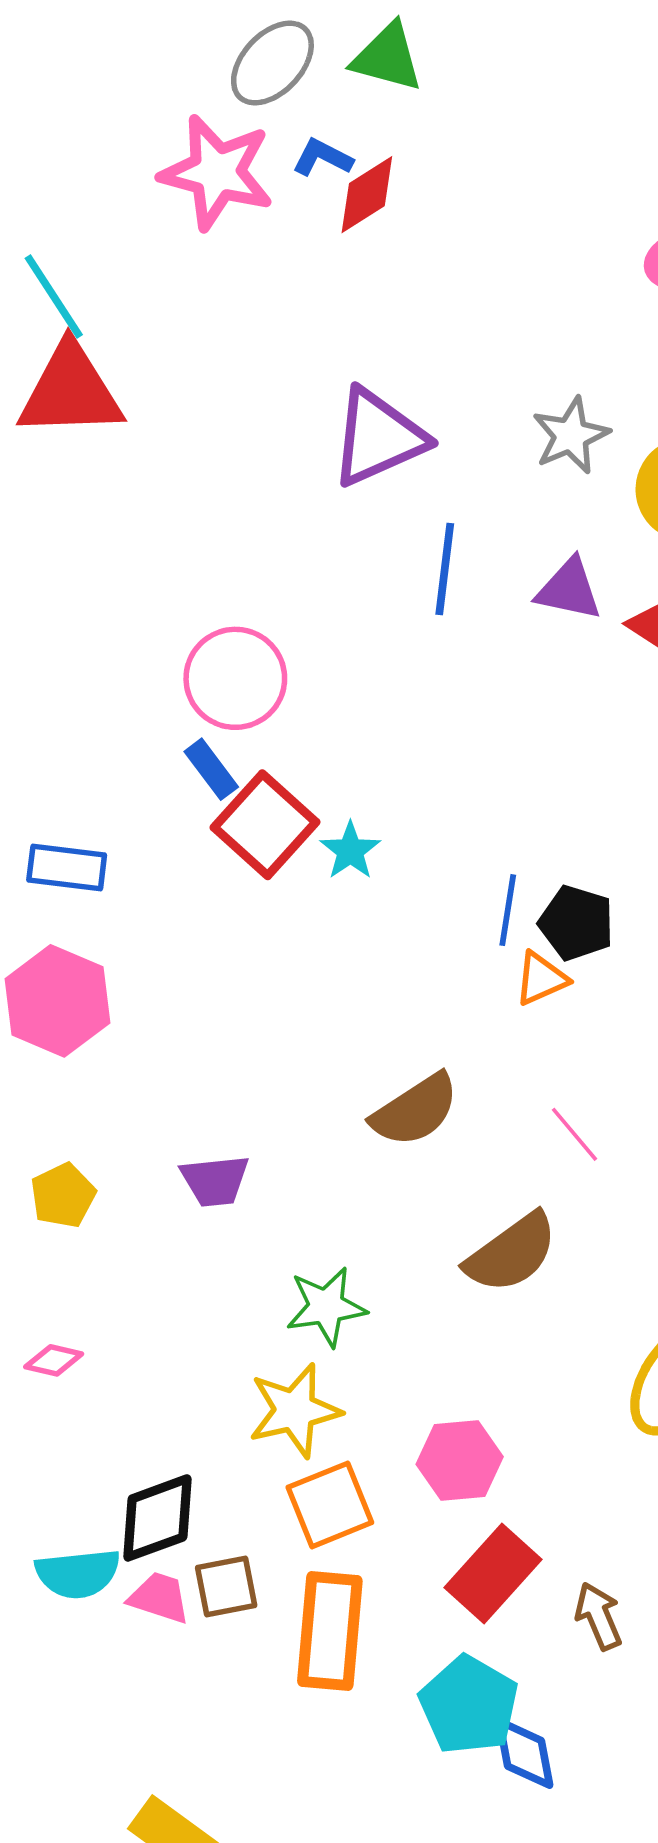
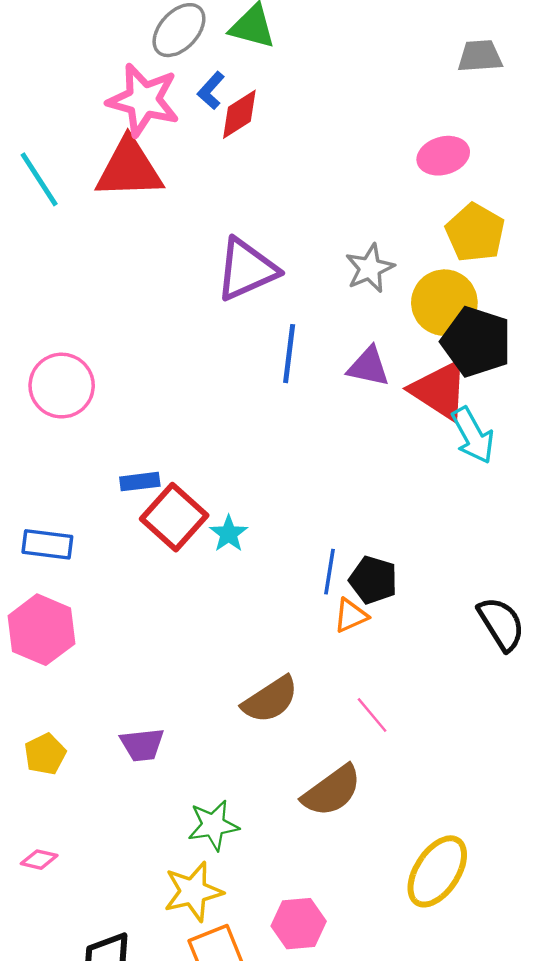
blue L-shape: (322, 158) -> (211, 91), turned -75
red triangle: (70, 391) -> (129, 169), moved
pink circle: (235, 678) -> (62, 386), moved
blue rectangle: (211, 769) -> (140, 482), turned -60

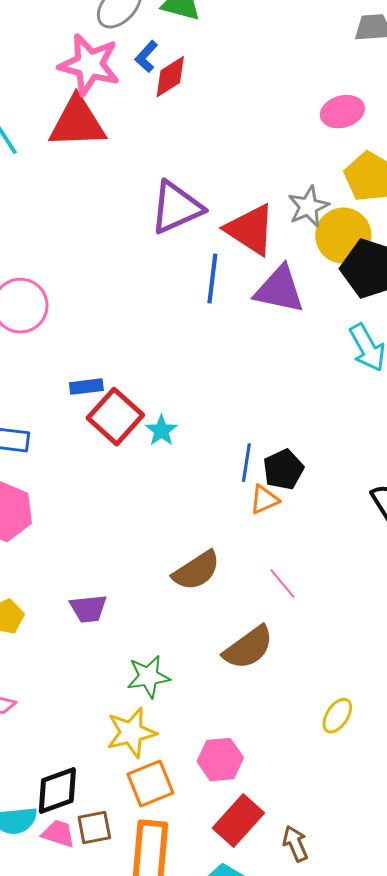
gray star: (370, 268) -> (308, 207), moved
purple triangle: (369, 367) -> (279, 290), size x1.4
red triangle: (440, 390) -> (250, 230), moved
black pentagon: (373, 580) -> (283, 470), turned 30
yellow ellipse: (437, 871) -> (337, 716), size x0.6

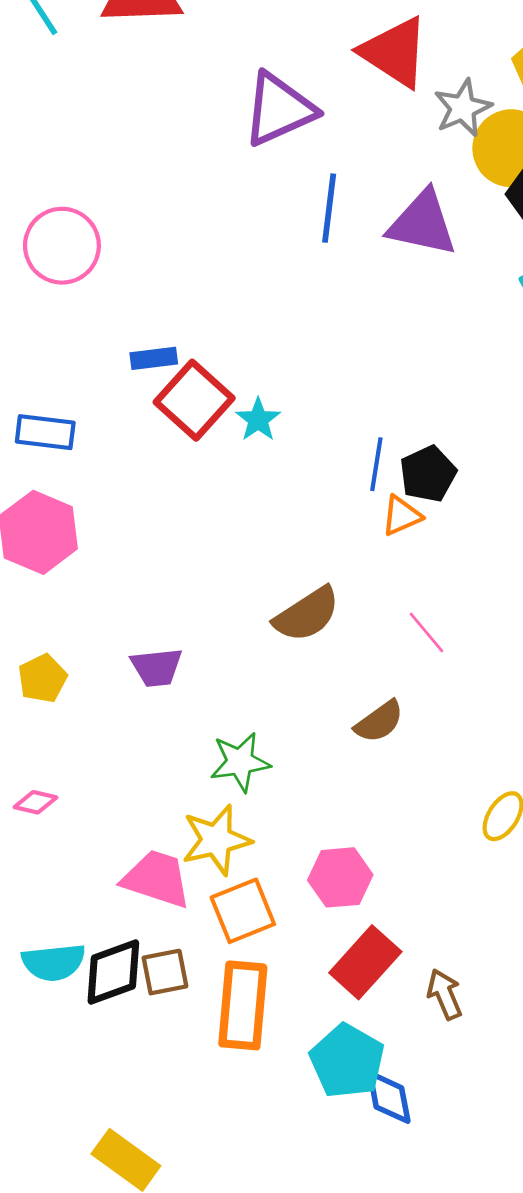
red triangle: (250, 230) -> (395, 52), moved
brown semicircle: (248, 648) -> (379, 722), size x0.7
black diamond: (57, 791) -> (113, 972), moved
pink trapezoid: (58, 834) -> (157, 879), moved, size x1.5

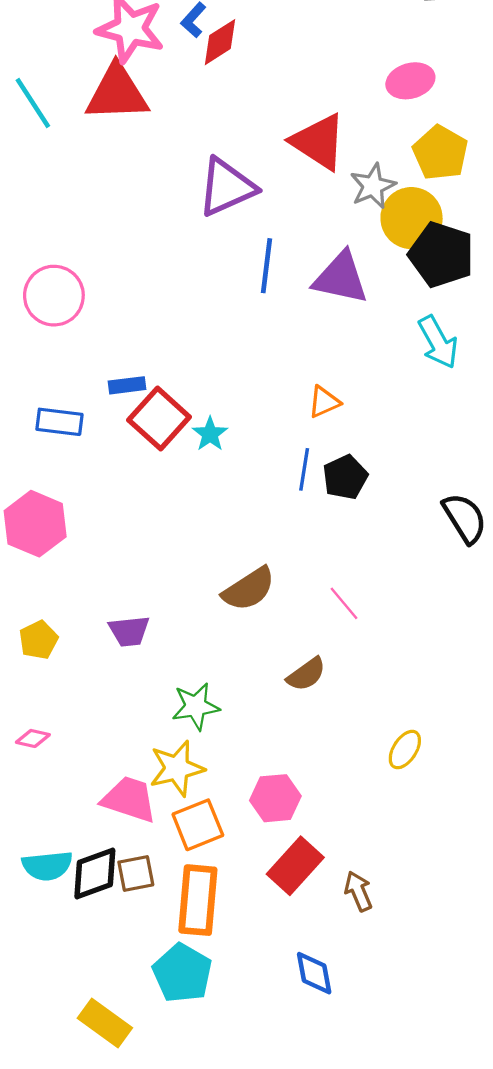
blue rectangle: (45, 432) -> (59, 422), moved
orange triangle: (401, 516) -> (324, 402), moved
cyan pentagon: (347, 1061) -> (182, 973), moved

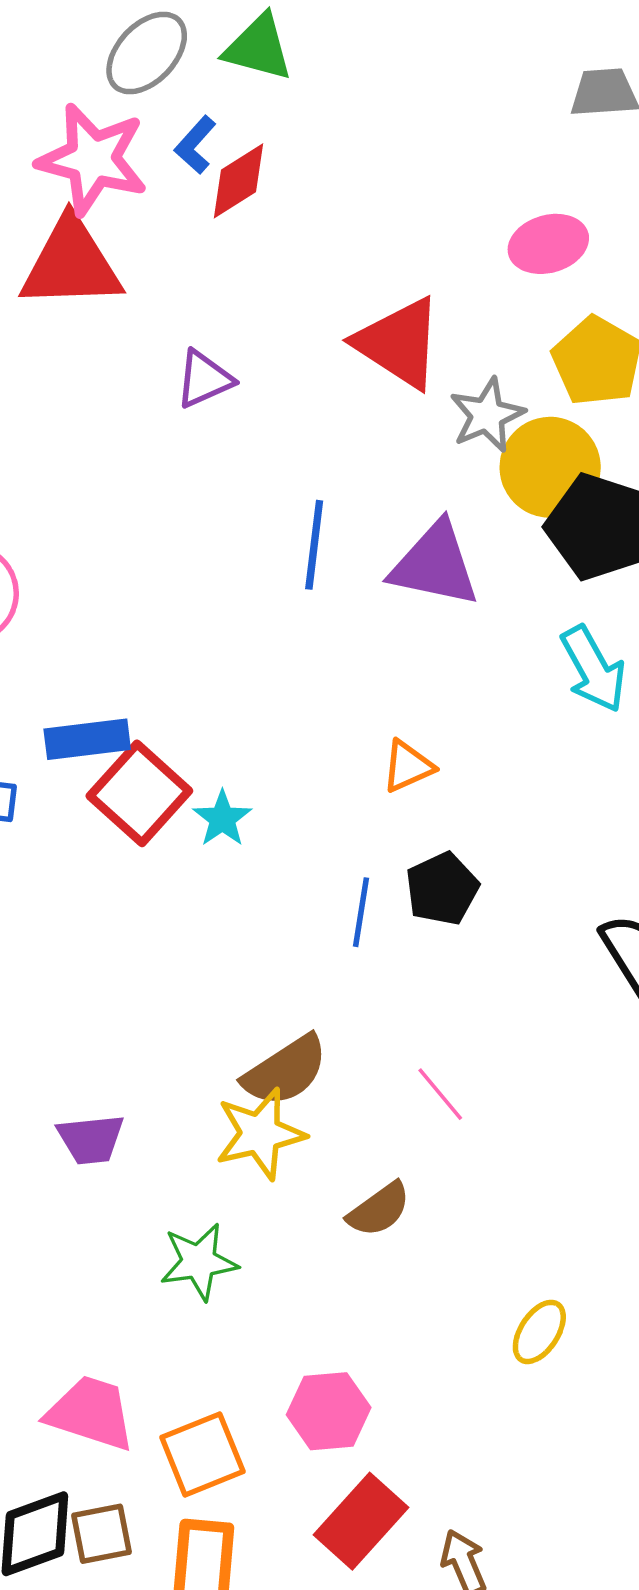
purple triangle: (227, 187) -> (204, 379), moved, size x0.6
blue rectangle: (127, 385) -> (87, 739), size x1.4
blue line: (304, 469) -> (361, 912), moved
yellow star: (177, 768) -> (260, 1134), moved

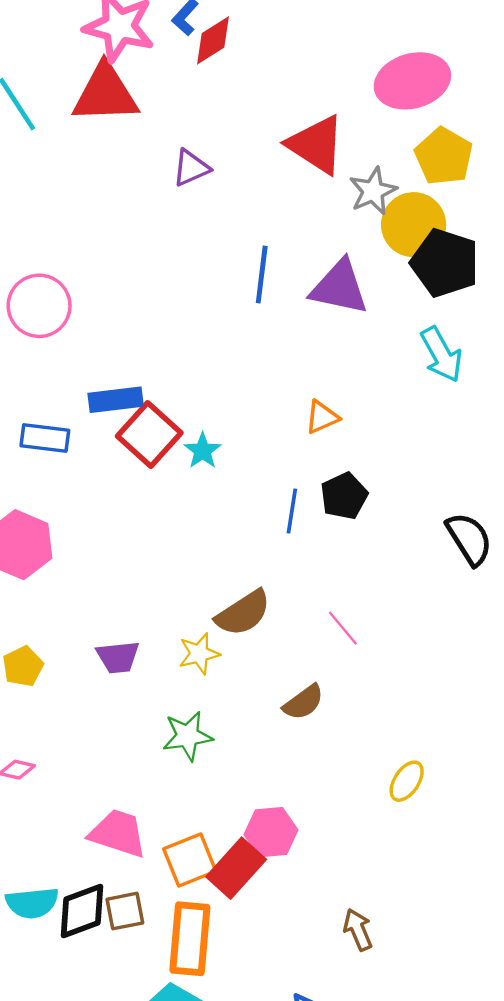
pink ellipse: (548, 244) -> (412, 81), size x1.5
yellow star: (260, 1134) -> (199, 654), moved, size x0.7
red rectangle: (361, 1521) -> (236, 868), moved

